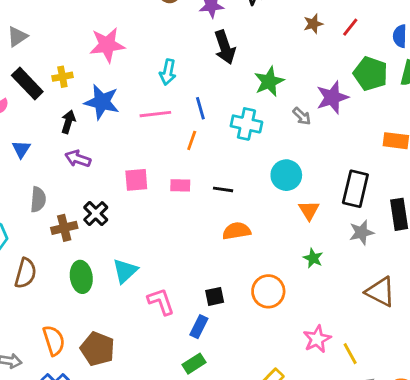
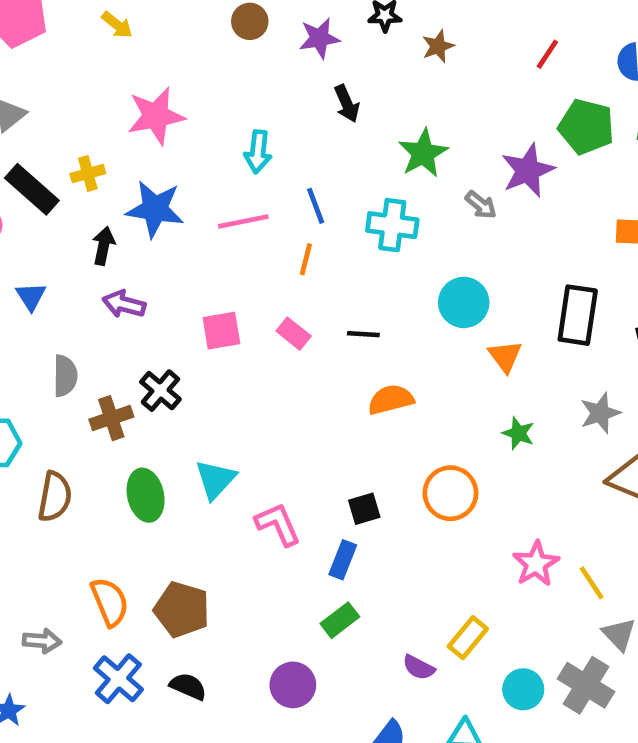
brown star: (313, 24) -> (438, 46), moved
black arrow: (225, 47) -> (347, 104), size x0.7
pink rectangle: (180, 185) -> (294, 334), turned 42
gray star: (361, 232) -> (600, 413), moved

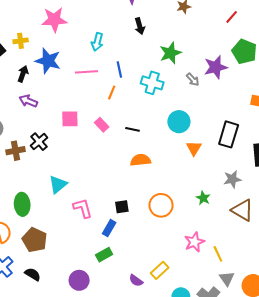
green star: (518, 433) -> (203, 198), moved
green ellipse: (146, 495) -> (22, 204), moved

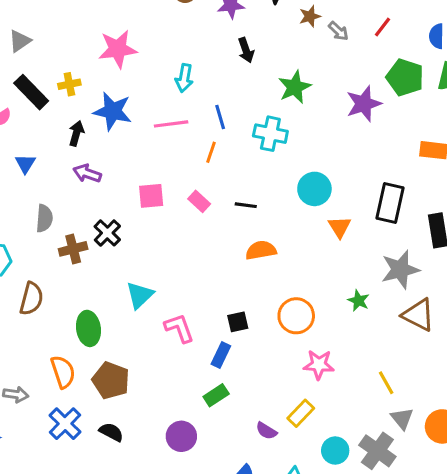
gray arrow: (193, 80) -> (338, 31), moved
gray star: (232, 179) -> (400, 270), size x1.4
pink star: (194, 242) -> (319, 365), moved, turned 30

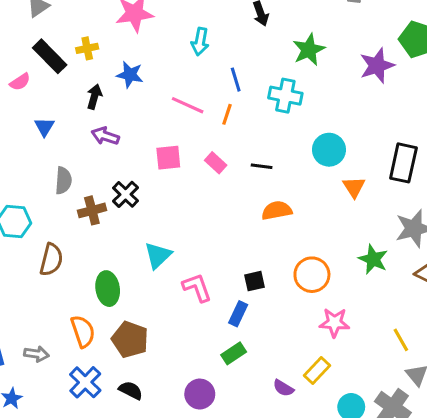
blue star: (113, 111) -> (130, 75), size x0.7
pink line: (171, 124) -> (188, 105), moved, turned 32
green star: (358, 301) -> (373, 259), size x1.4

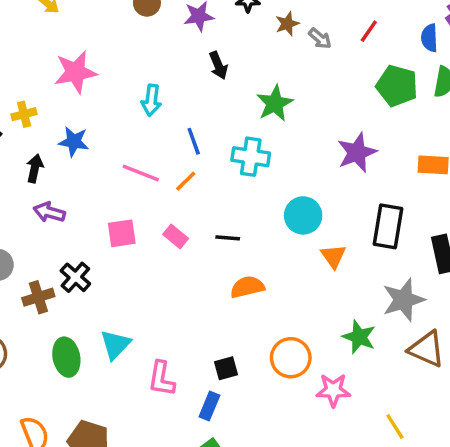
purple star: (377, 66) -> (357, 153), moved
orange line: (227, 114) -> (186, 181), turned 30
pink L-shape: (197, 288) -> (161, 379), turned -148
green ellipse: (108, 289) -> (66, 357), moved
pink star: (334, 323) -> (333, 390), moved

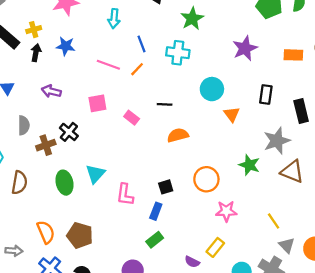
black arrow: (35, 168) -> (36, 53), moved
black rectangle: (388, 226) -> (266, 95), size x0.7
pink rectangle: (176, 236) -> (132, 118), moved
pink star: (333, 390) -> (226, 211), moved

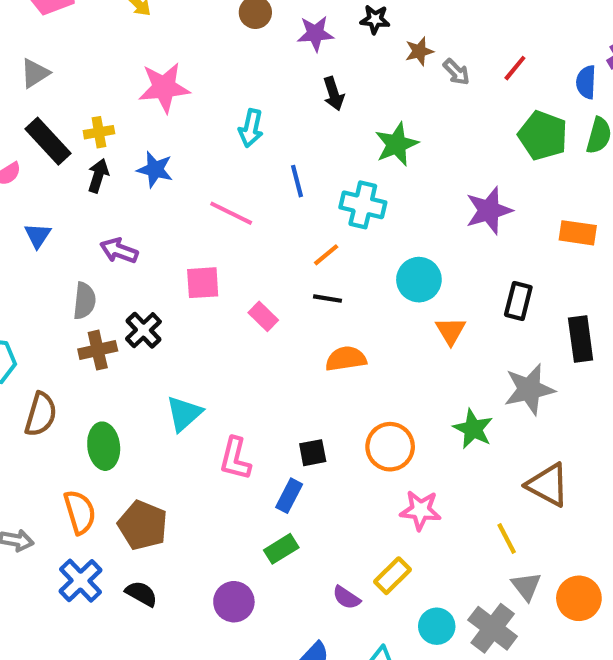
orange line: (137, 69) -> (326, 255), moved
gray semicircle: (24, 125) -> (84, 301), moved
brown triangle: (292, 172) -> (548, 485), moved
green ellipse: (64, 183) -> (104, 446), moved

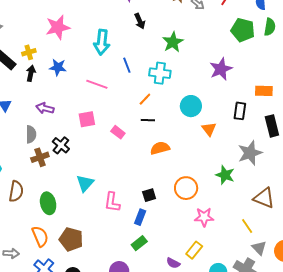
cyan arrow: (251, 128) -> (102, 42), size x1.4
orange rectangle: (578, 233) -> (264, 91), moved

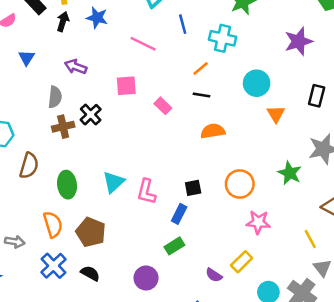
cyan triangle: (85, 183) -> (114, 182), moved

